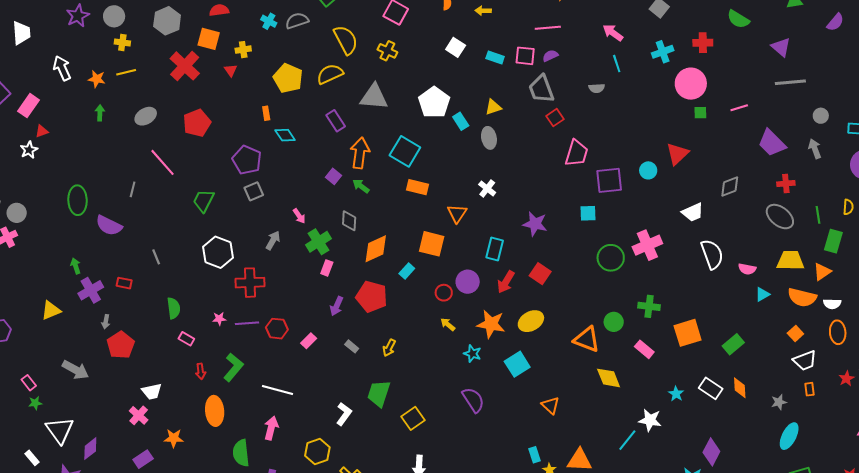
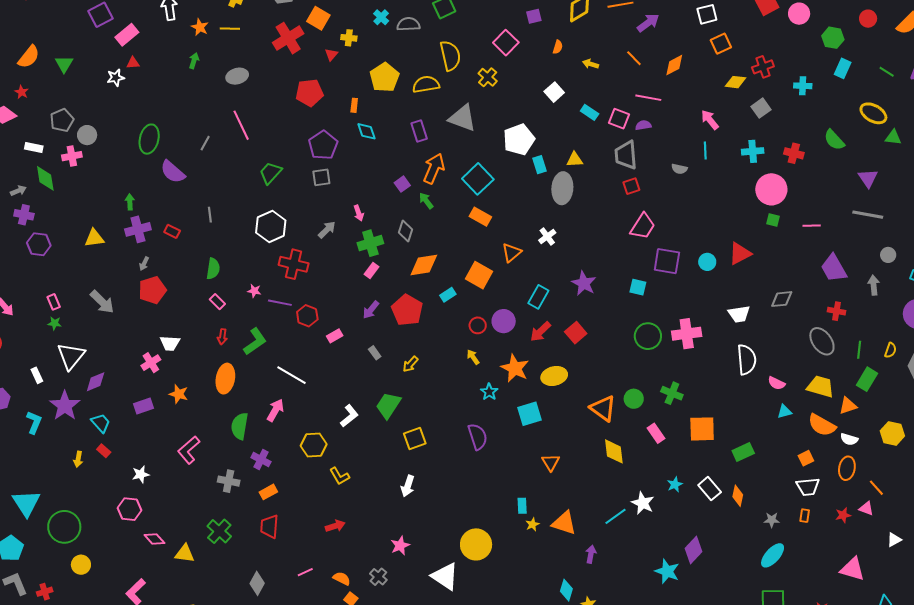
red pentagon: (197, 123) -> (309, 93), moved
gray ellipse: (489, 138) -> (562, 188), size x1.4

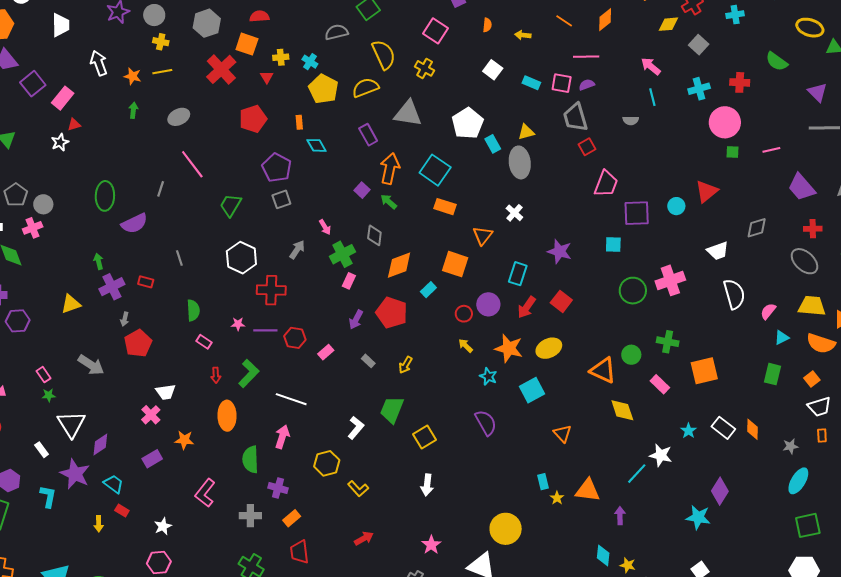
cyan cross: (381, 17) -> (310, 62), moved
purple semicircle: (173, 172) -> (134, 223), turned -56
pink semicircle: (776, 383) -> (768, 311), turned 114
green rectangle: (743, 452) -> (773, 374), moved, turned -40

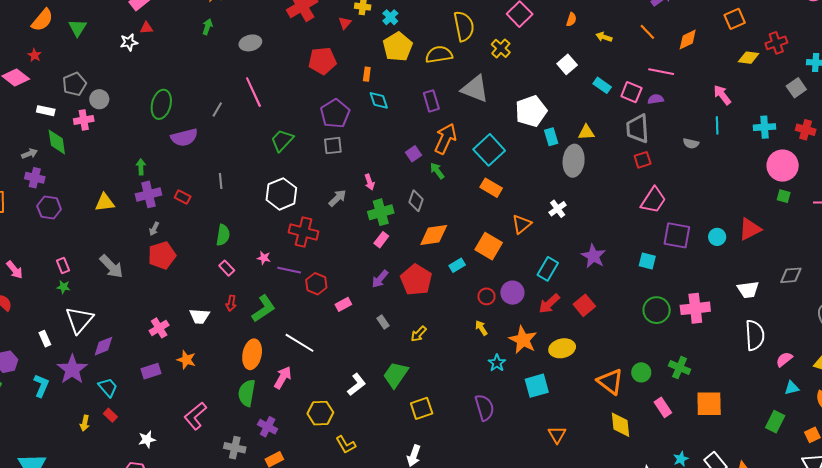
gray square: (699, 45) -> (796, 88), moved
white trapezoid: (166, 392) -> (200, 316), moved
orange ellipse: (227, 416) -> (252, 354), moved

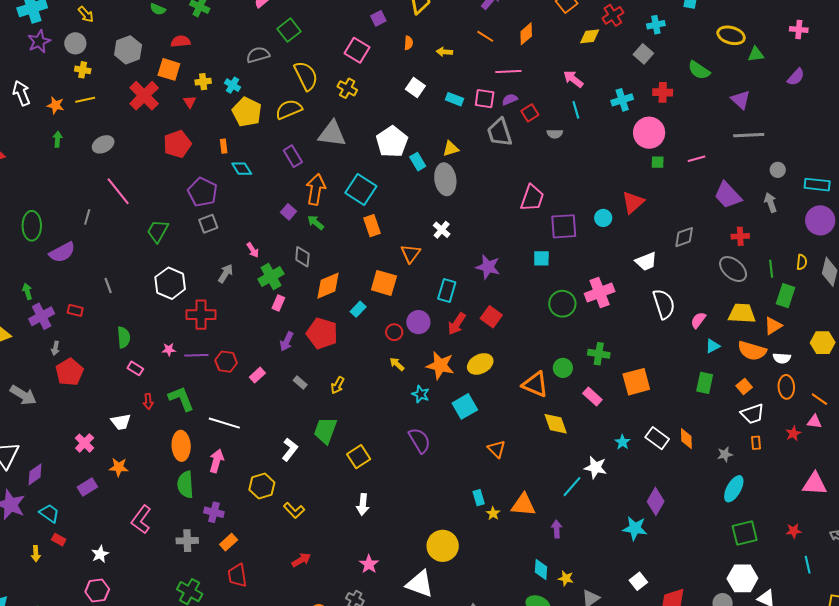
red square: (643, 160) -> (530, 113), moved
orange rectangle: (491, 188) -> (372, 226), turned 55
green L-shape: (264, 309) -> (181, 399), turned -64

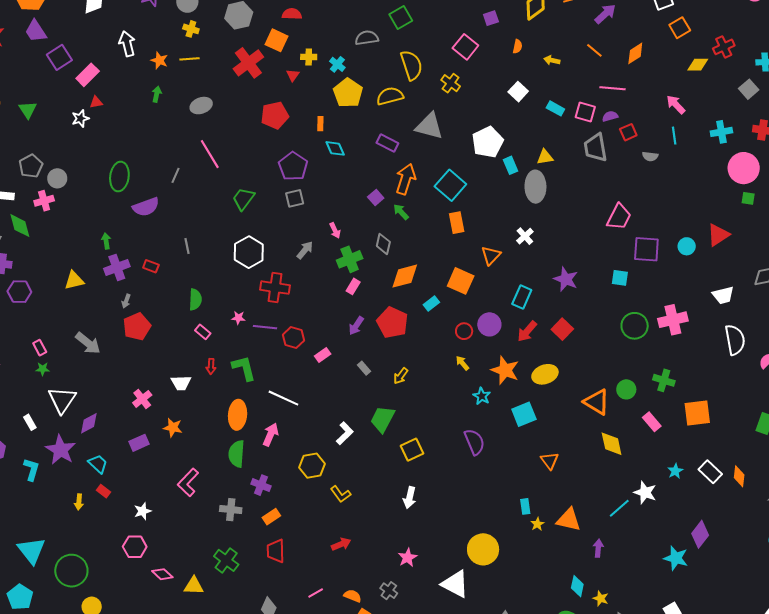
purple rectangle: (293, 156) -> (387, 143), turned -40

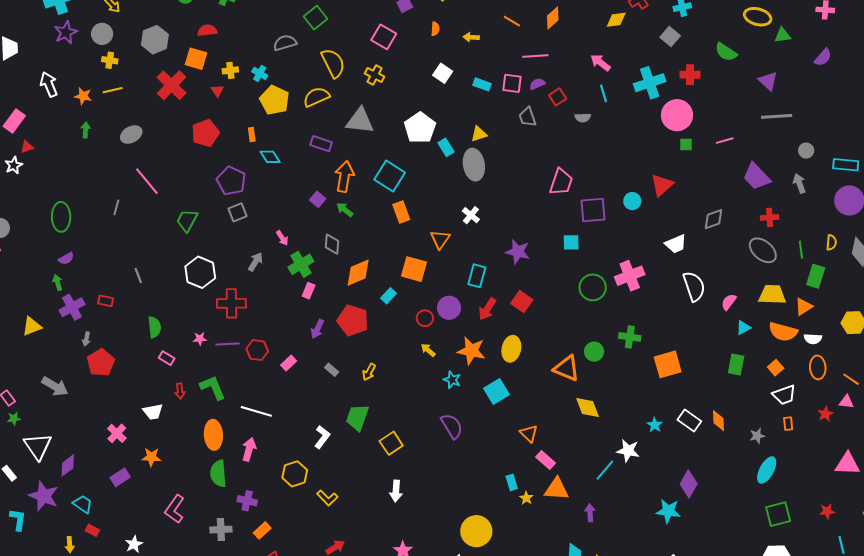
cyan cross: (721, 132) -> (650, 83), size x1.4
gray trapezoid: (595, 148) -> (527, 117), size x0.7
purple semicircle: (146, 207) -> (66, 259), moved, size x0.6
yellow ellipse: (545, 374) -> (511, 349), turned -50
pink rectangle: (652, 422) -> (546, 460), moved

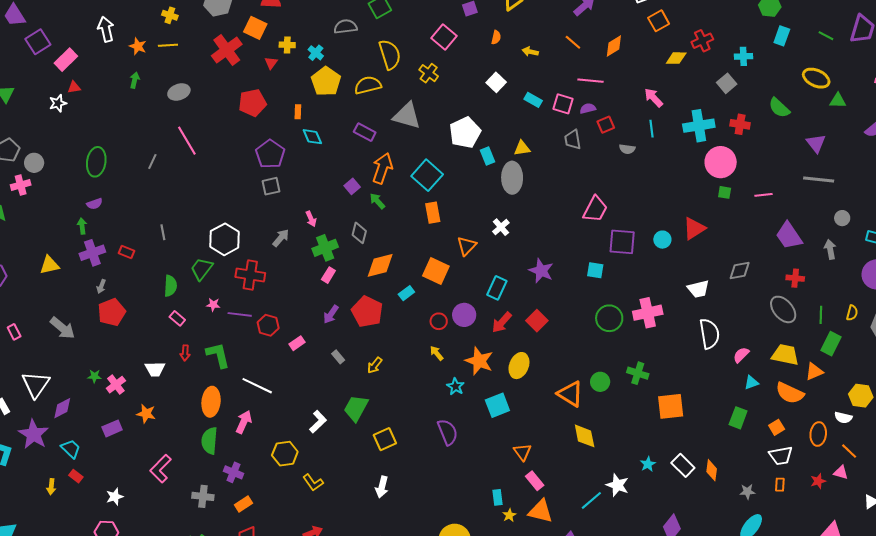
green trapezoid: (187, 220) -> (202, 269), moved
white semicircle: (813, 339) -> (843, 418), moved
green star: (14, 419) -> (94, 376), moved

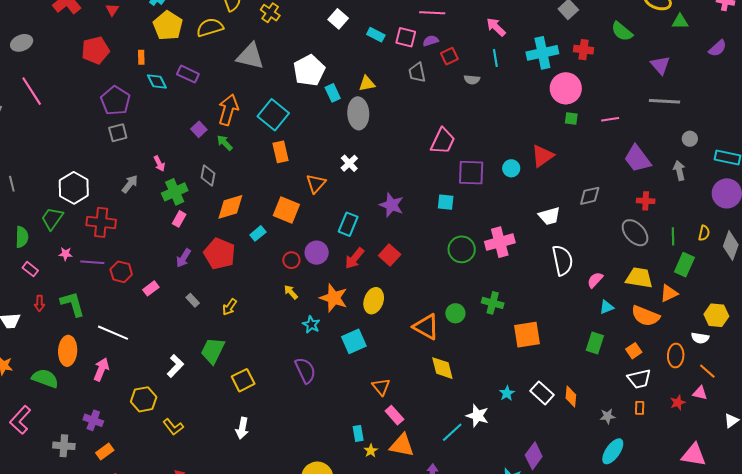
purple rectangle: (365, 132) -> (188, 74), moved
green semicircle: (209, 441) -> (45, 378), moved, turned 108

